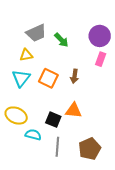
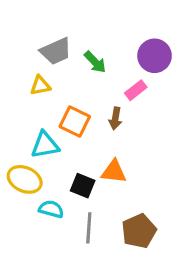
pink rectangle: (101, 59) -> (136, 90), moved, turned 32
cyan triangle: (21, 78) -> (45, 145), moved, turned 42

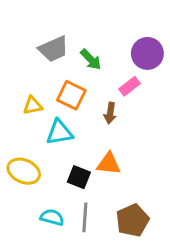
yellow triangle: (40, 86) -> (33, 106), moved
orange square: (75, 122) -> (71, 95), moved
cyan triangle: (45, 145) -> (59, 132), moved
cyan semicircle: (51, 209) -> (52, 217), moved

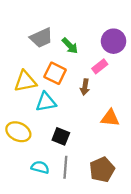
yellow triangle: (33, 106) -> (25, 81), size x1.5
orange triangle: (109, 164) -> (110, 118), moved

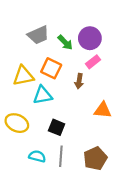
purple circle: (114, 41) -> (90, 38), moved

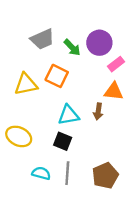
pink rectangle: (93, 62) -> (116, 64), moved
brown arrow: (79, 81) -> (98, 112), moved
cyan triangle: (43, 95) -> (69, 115), moved
orange triangle: (103, 110) -> (114, 91), moved

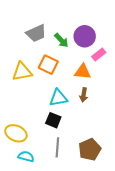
orange triangle: (114, 91) -> (83, 72), moved
yellow ellipse: (19, 136) -> (16, 133), moved
cyan semicircle: (41, 173) -> (26, 157), moved

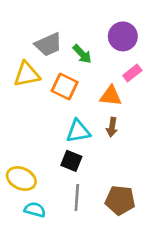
purple circle: (85, 36) -> (123, 36), moved
yellow triangle: (22, 72) -> (27, 74), moved
brown pentagon: (90, 149) -> (120, 200), turned 30

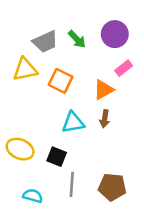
green arrow: (82, 54) -> (77, 39), moved
orange triangle: (111, 96) -> (103, 90), turned -35
black square: (71, 161) -> (57, 157), moved
yellow ellipse: (21, 179) -> (20, 149), moved

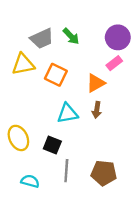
purple circle: (115, 34) -> (118, 37), moved
yellow ellipse: (20, 149) -> (18, 138), turned 40

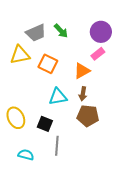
brown pentagon: (104, 173) -> (88, 116), moved

